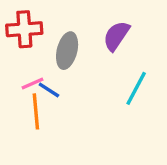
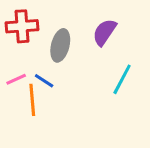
pink line: (33, 83) -> (16, 79), moved

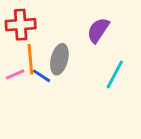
gray ellipse: (60, 45) -> (59, 59), moved
orange line: (32, 100) -> (30, 59), moved

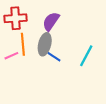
purple semicircle: (98, 30) -> (51, 21), moved
blue line: (41, 76) -> (54, 57), moved

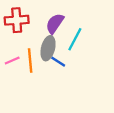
orange line: (23, 44) -> (30, 61), moved
cyan line: (86, 56) -> (75, 39), moved

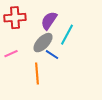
gray ellipse: (48, 48) -> (43, 43), turned 30
orange line: (30, 61) -> (37, 74), moved

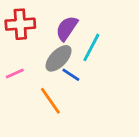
orange line: (37, 74) -> (50, 101), turned -30

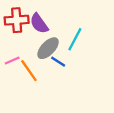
purple semicircle: (67, 28) -> (39, 24), moved, turned -70
orange line: (50, 101) -> (29, 71), moved

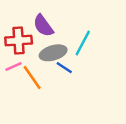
red cross: (17, 20) -> (19, 40), moved
gray ellipse: (48, 48) -> (53, 53), turned 30

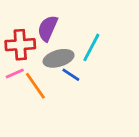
purple semicircle: (43, 26) -> (48, 28), turned 60

